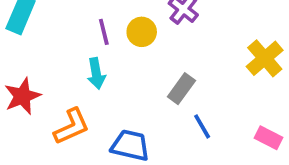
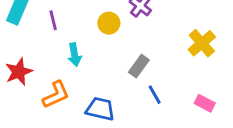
purple line: (104, 32) -> (53, 20), moved

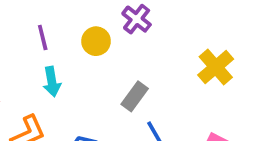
purple line: (53, 20) -> (43, 37), moved

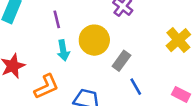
yellow circle: (96, 41) -> (94, 40), moved, size x1.5

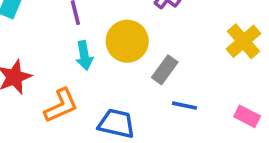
blue line: (136, 87) -> (184, 106), turned -48

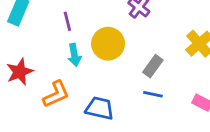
gray rectangle: (165, 70) -> (153, 66), moved

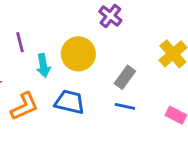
purple line: (67, 21) -> (20, 42), moved
blue trapezoid: (100, 108) -> (70, 102), moved

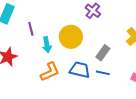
blue trapezoid: (70, 102) -> (80, 70), moved
orange L-shape: (24, 106) -> (50, 72), moved

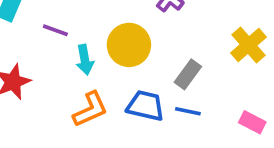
purple line: (31, 29) -> (55, 30), turned -56

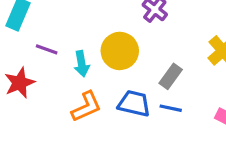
purple line: (55, 30) -> (47, 49), moved

